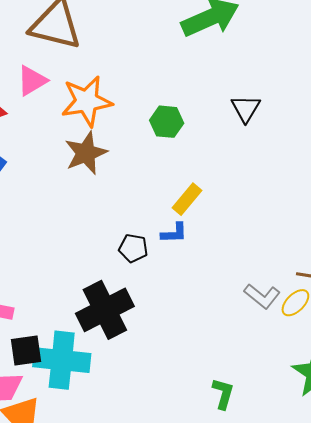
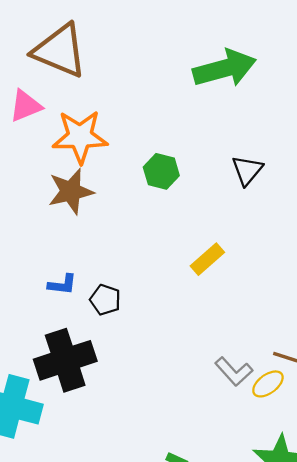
yellow rectangle: (187, 199) -> (207, 259), moved
blue L-shape: (174, 233) -> (62, 284), moved

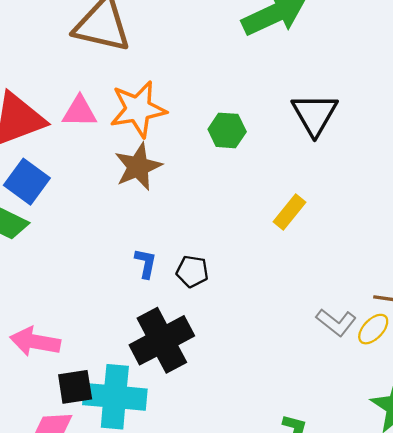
pink triangle: (26, 106) -> (80, 112), moved, turned 33
black triangle: (247, 170) -> (315, 114), size x1.4
blue L-shape: (62, 284) -> (146, 263), turned -76

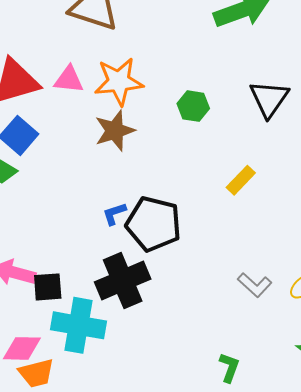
blue L-shape: (146, 263) -> (114, 214), turned -124
black pentagon: (192, 271) -> (154, 224), size x2.0
gray L-shape: (336, 322) -> (255, 285), moved
black square: (75, 387) -> (48, 287), moved

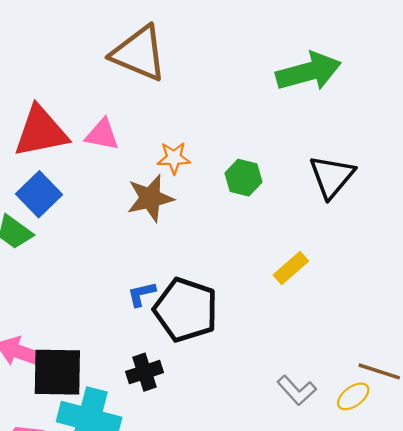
orange star: (119, 82) -> (174, 158), moved, size x0.6
black cross: (123, 280) -> (144, 372), size x0.6
black square: (48, 287) -> (57, 372), size x1.5

